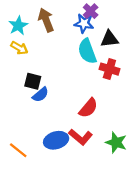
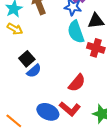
black square: (33, 81) -> (27, 59), turned 35
blue ellipse: (56, 140) -> (48, 112), turned 40

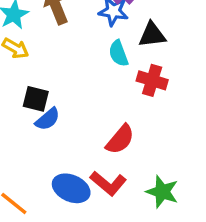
cyan semicircle: (76, 32) -> (118, 53), size x0.7
black square: (27, 59) -> (36, 99), turned -35

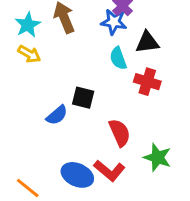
black square: (36, 99) -> (83, 98), moved
red semicircle: (120, 139) -> (120, 133), turned -64
green star: (162, 192) -> (158, 157), moved

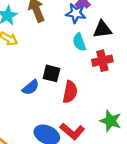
red cross: (147, 82) -> (102, 61), turned -30
red semicircle: (120, 133) -> (70, 92), moved, turned 35

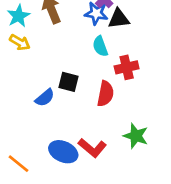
black triangle: (102, 29) -> (119, 19), moved
red semicircle: (70, 92) -> (105, 94), moved

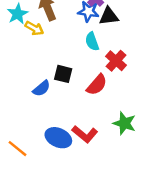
yellow arrow: (20, 42) -> (34, 28), moved
red cross: (127, 67) -> (116, 61), turned -35
red semicircle: (105, 94) -> (97, 85), turned 30

